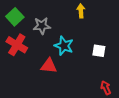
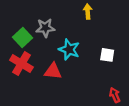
green square: (15, 17) -> (23, 38), moved
red cross: (17, 45) -> (21, 64), moved

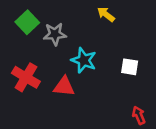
yellow arrow: (88, 12) -> (106, 14), turned -48
green square: (23, 38) -> (27, 22), moved

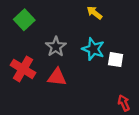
gray star: (55, 34) -> (56, 47), moved, turned -30
cyan star: (84, 60) -> (93, 49), moved

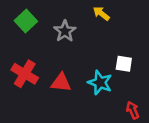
gray star: (56, 47) -> (65, 31), moved
cyan star: (93, 49) -> (100, 83), moved

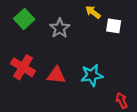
white square: (124, 64) -> (114, 26), moved
cyan star: (100, 83) -> (92, 75), turned -30

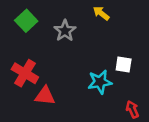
white square: (114, 26) -> (124, 64), moved
red triangle: (56, 75) -> (45, 96), moved

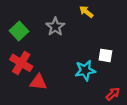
green square: (26, 21) -> (19, 31), moved
red arrow: (132, 109) -> (113, 94), turned 72

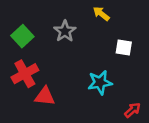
white square: (105, 55) -> (124, 47), moved
red cross: (21, 63) -> (25, 74), turned 30

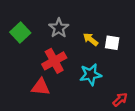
yellow arrow: (101, 14) -> (91, 39), moved
red cross: (25, 74) -> (54, 61), moved

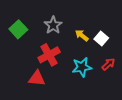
white square: (112, 43) -> (101, 39), turned 32
red arrow: (120, 100) -> (108, 64), moved

